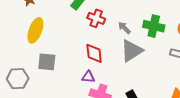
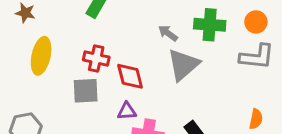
red cross: (96, 18) -> (96, 59), moved
gray square: (47, 62) -> (86, 91), moved

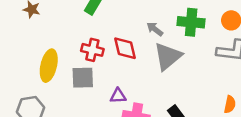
yellow ellipse: (41, 56) -> (49, 66), moved
red diamond: (130, 76) -> (125, 48), moved

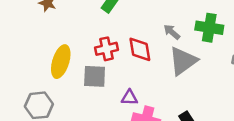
red cross: (92, 50) -> (106, 49), turned -30

